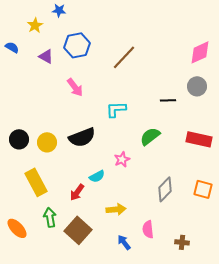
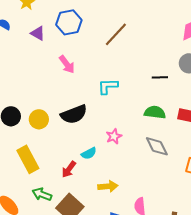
green semicircle: (150, 136) -> (155, 112), moved, turned 45
gray diamond: (165, 189) -> (157, 146), moved, turned -70
green arrow: (50, 217) -> (42, 194), turned -60

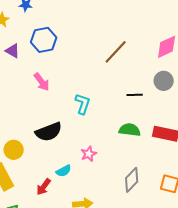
brown line: (116, 34) -> (116, 52), moved
cyan L-shape: (108, 86) -> (83, 104), turned 110
yellow circle: (39, 119) -> (14, 150), moved
gray diamond: (157, 146) -> (132, 180), moved, turned 70

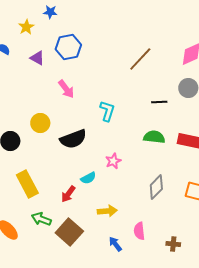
yellow circle: (14, 150) -> (40, 123), moved

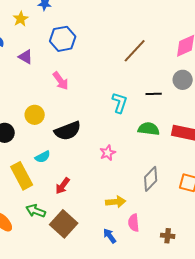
purple triangle: (37, 58) -> (26, 57), moved
cyan L-shape: (107, 111) -> (120, 103), moved
cyan semicircle: (88, 178) -> (43, 157), moved
yellow arrow: (107, 211) -> (116, 202), moved

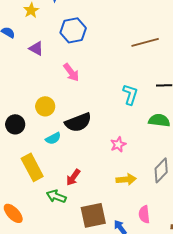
brown line: (135, 51) -> (145, 42), turned 32
cyan semicircle: (43, 157) -> (53, 138), moved
yellow arrow: (116, 202) -> (126, 179), moved
green arrow: (36, 211) -> (56, 196), moved
brown square: (64, 224) -> (93, 215), moved, turned 36

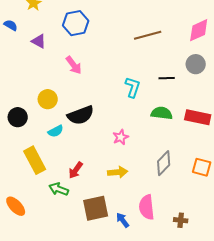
yellow arrow: (126, 179) -> (118, 172), moved
pink semicircle: (144, 214) -> (147, 207), size x1.4

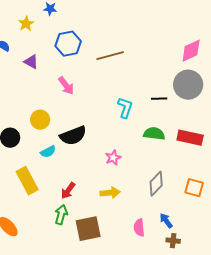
brown line: (148, 35) -> (110, 56), moved
gray circle: (196, 64) -> (188, 85), size x1.5
green arrow: (59, 189) -> (61, 215), moved, turned 84
pink semicircle: (147, 207) -> (139, 228), size x0.7
blue arrow: (123, 220) -> (166, 221), moved

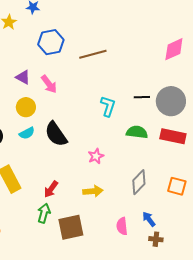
purple triangle: (31, 62) -> (23, 77), moved
gray circle: (188, 85) -> (171, 101), moved
yellow circle: (40, 120) -> (26, 107), moved
black semicircle: (73, 136) -> (56, 134), turned 76
cyan semicircle: (48, 152) -> (27, 133), moved

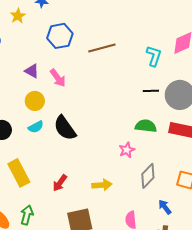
cyan L-shape: (108, 106) -> (154, 56), moved
pink star: (96, 156) -> (127, 150), moved
green arrow: (44, 213) -> (27, 215), moved
blue arrow: (149, 219) -> (165, 207), moved

